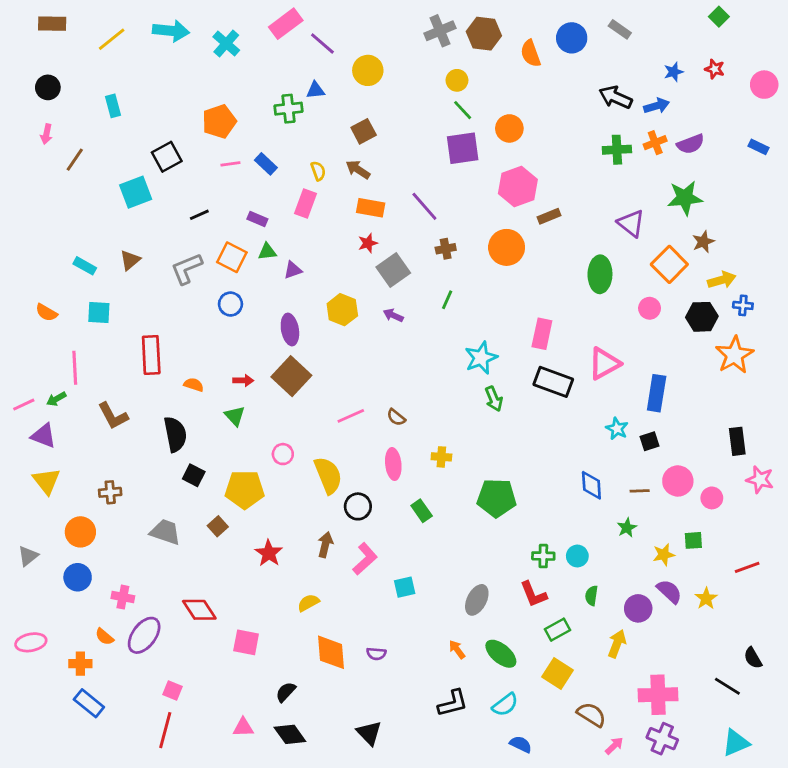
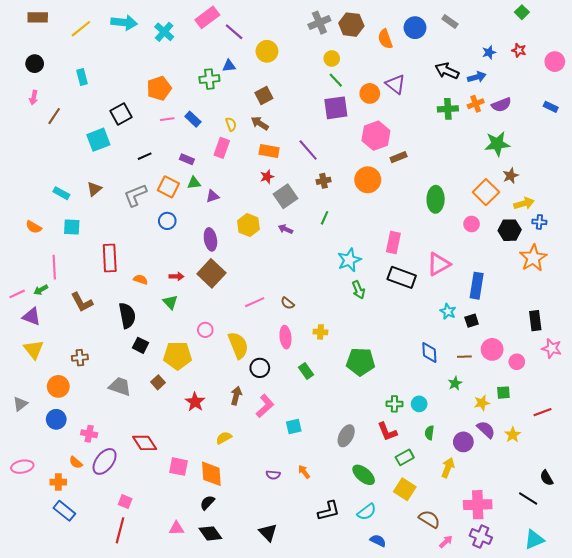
purple triangle: (631, 223) -> (395, 84), moved
orange arrow: (457, 649) -> (304, 472), moved
orange diamond: (331, 652) -> (211, 474), moved

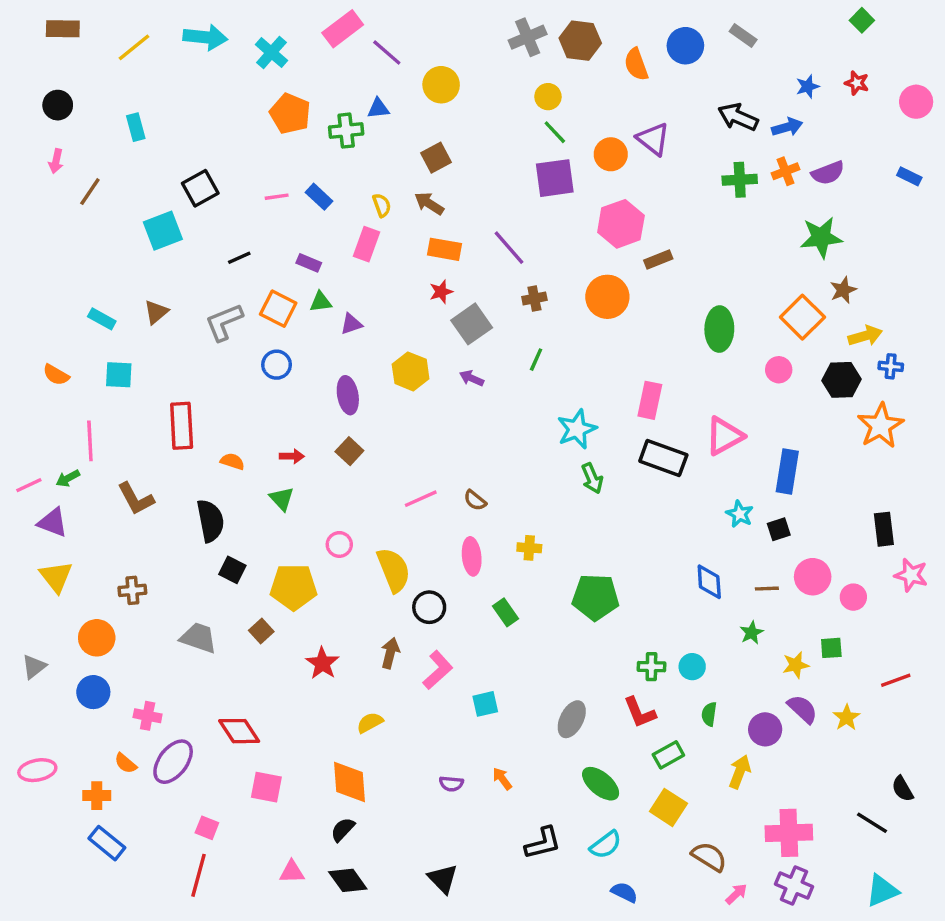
orange pentagon: (159, 88) -> (290, 114), moved, turned -30
brown square: (211, 273) -> (349, 451), size x0.6
pink square: (179, 467) -> (266, 787), moved

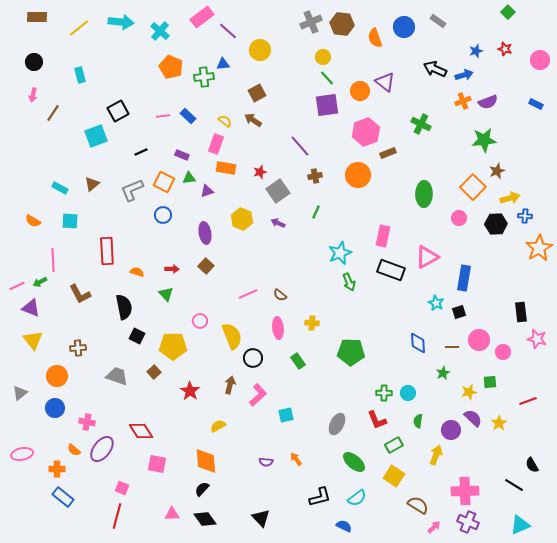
green cross: (740, 180) -> (421, 124), moved, turned 30
yellow semicircle: (382, 205) -> (225, 121), turned -32
orange rectangle: (444, 249) -> (226, 168), moved
orange star: (880, 426) -> (539, 248), moved
blue semicircle: (624, 892) -> (344, 526), moved

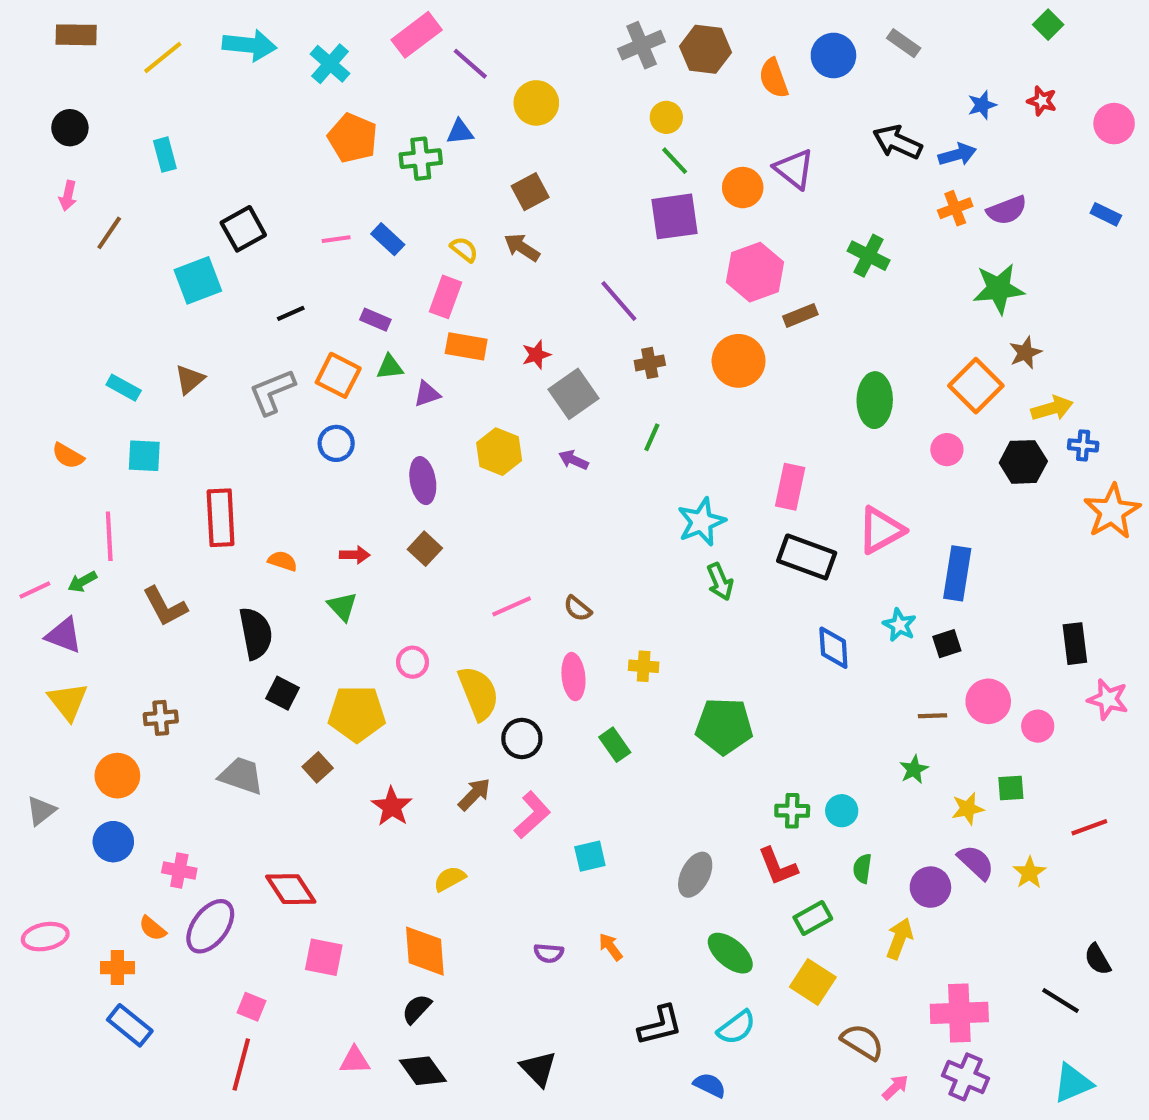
blue diamond: (418, 343) -> (833, 648), moved
brown arrow: (230, 385) -> (474, 794), turned 30

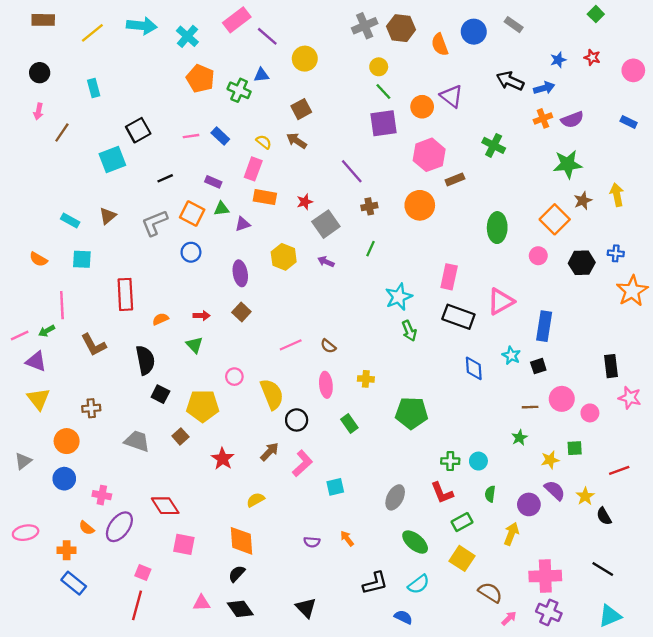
green cross: (421, 159) -> (239, 90), turned 30
yellow arrow: (1052, 408) -> (617, 195), moved, turned -85
orange semicircle: (282, 561) -> (160, 319), turned -42
black semicircle: (1098, 959) -> (604, 516), moved

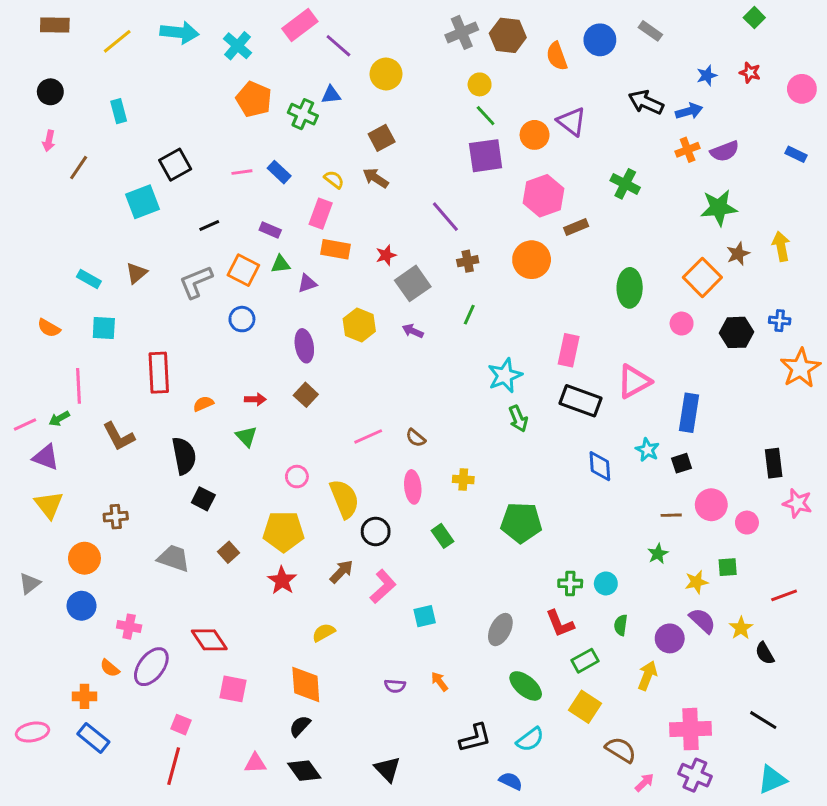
yellow pentagon: (203, 406) -> (284, 531), moved
pink ellipse: (26, 533) -> (33, 732), moved

